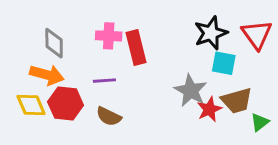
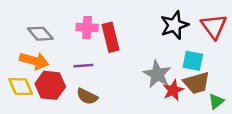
gray diamond: (54, 43) -> (40, 34), turned -40
cyan square: (224, 63) -> (193, 61), moved

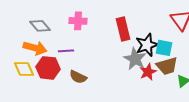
black star: (174, 25) -> (147, 45), moved
red rectangle: (110, 37) -> (123, 29), moved
purple line: (83, 66) -> (66, 51), moved

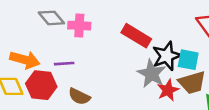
gray diamond: (40, 26) -> (51, 18), moved
red rectangle: (123, 29) -> (136, 36), turned -45

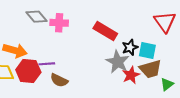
black star: (167, 56) -> (130, 47), size x0.7
purple line: (64, 64) -> (47, 64), moved

